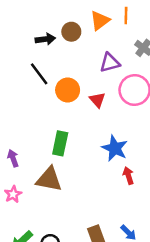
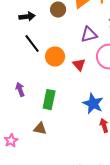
black arrow: (45, 39) -> (27, 17), moved
purple arrow: (13, 158) -> (20, 90), moved
brown triangle: (49, 179) -> (40, 129), size x0.6

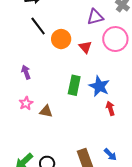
green rectangle: (49, 100) -> (74, 85), moved
pink star: (11, 141) -> (26, 103), moved

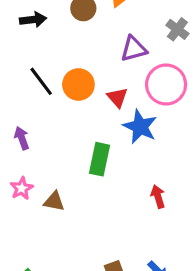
black line: (38, 26) -> (41, 81), moved
blue star: (99, 86) -> (140, 127), moved

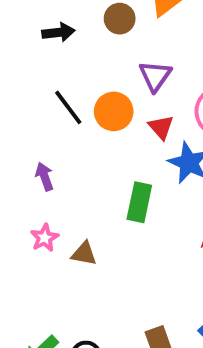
purple triangle: (134, 49) -> (155, 76), moved, turned -40

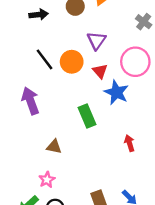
purple arrow: (45, 177) -> (30, 101), size x1.6
green rectangle: (139, 202) -> (87, 116), turned -35
pink star: (45, 238) -> (47, 180), moved

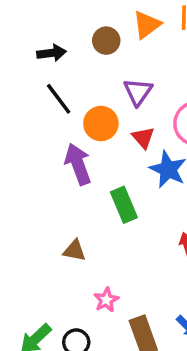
black line: (45, 59) -> (59, 99), moved
purple arrow: (30, 101) -> (78, 164), moved
pink star: (47, 180) -> (106, 300), moved

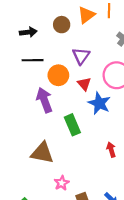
black line: (59, 99) -> (33, 60), turned -54
brown triangle: (74, 251) -> (42, 153), size x1.6

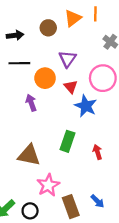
purple arrow: (44, 100) -> (31, 103), size x0.7
green rectangle: (72, 125) -> (68, 141), moved, turned 42
pink star: (62, 183) -> (48, 185), size x1.5

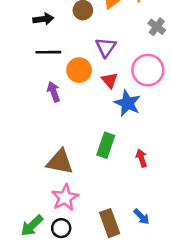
purple arrow: (31, 103) -> (54, 92), moved
pink star: (48, 185) -> (65, 198), moved

